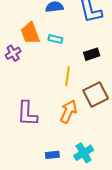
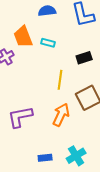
purple L-shape: (27, 114) -> (20, 117), turned 76

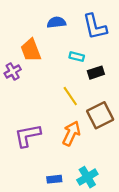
cyan rectangle: (48, 43) -> (77, 57), moved
yellow line: (60, 80) -> (70, 96), turned -42

